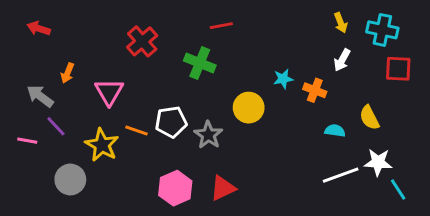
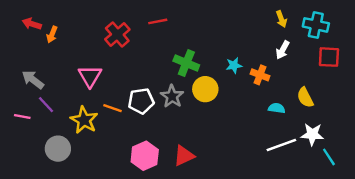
red line: (221, 26) -> (158, 21), moved
green cross: (200, 63) -> (186, 63), moved
orange arrow: (67, 73) -> (52, 34), moved
gray star: (208, 135) -> (172, 96), moved

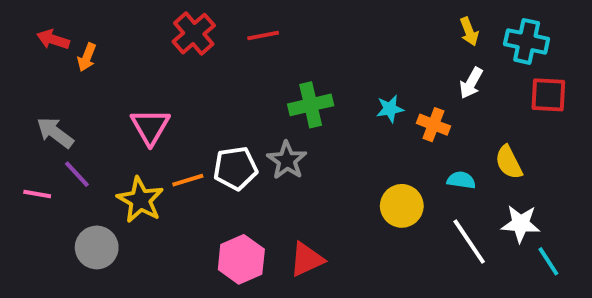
red cross: (117, 34) -> (194, 34), moved
green cross: (186, 63) -> (311, 105), turned -35
yellow circle: (205, 89) -> (402, 206), moved
orange line: (113, 108) -> (188, 180), turned -36
white line: (281, 145) -> (469, 242), turned 76

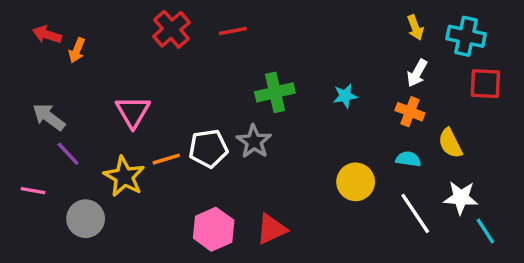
orange cross: (433, 125) -> (410, 112), moved
pink line: (37, 194) -> (33, 191), moved

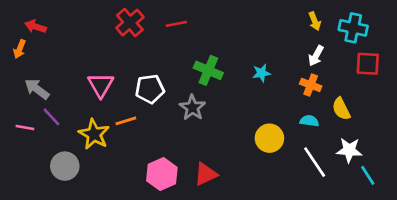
orange arrow: (77, 50) -> (20, 49), moved
green cross: (275, 92) -> (208, 70), turned 36
white pentagon: (208, 149) -> (150, 89), moved
pink line: (33, 191) -> (25, 128), moved

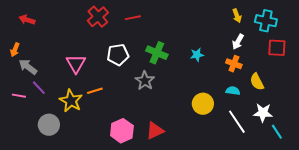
orange arrow: (20, 49) -> (15, 50), moved
white pentagon: (150, 89) -> (118, 55), moved

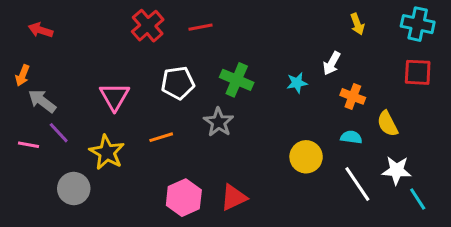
cyan cross: (266, 21) -> (418, 24), moved
white arrow: (238, 42) -> (332, 63), moved
orange line: (95, 91) -> (161, 137), moved

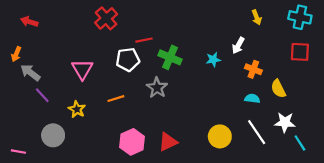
red line: (200, 27) -> (144, 40), moved
pink line: (28, 145) -> (18, 152), moved
yellow star: (107, 152) -> (77, 109), size x0.7
yellow circle: (306, 157) -> (220, 136), moved

